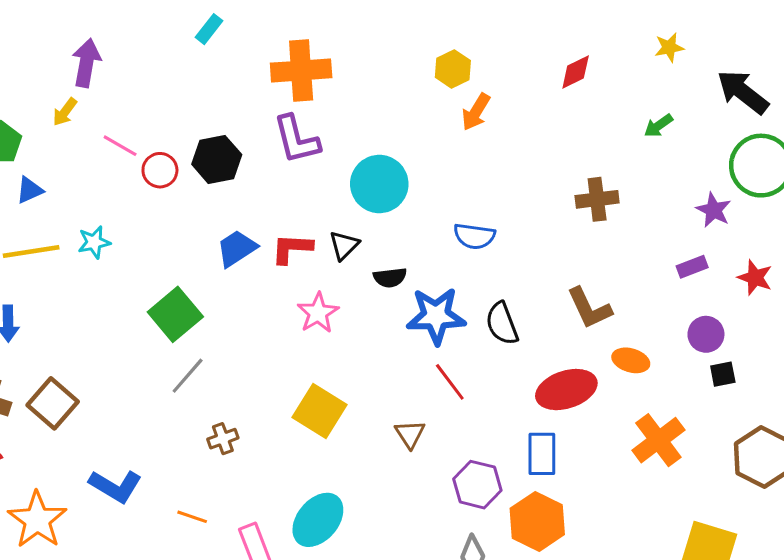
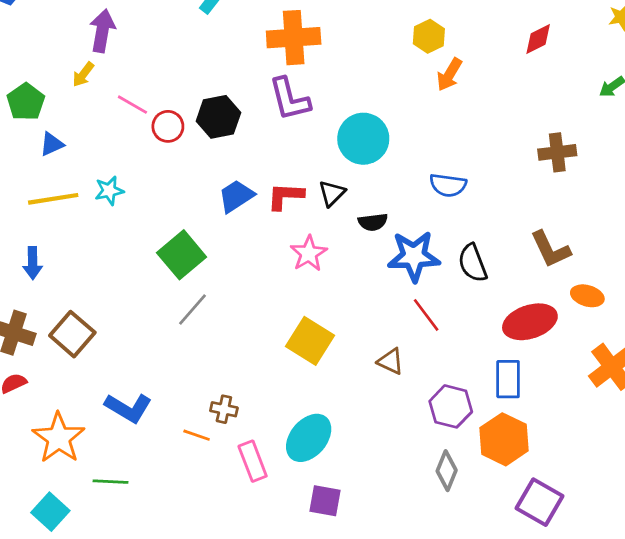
brown triangle: (410, 434) -> (391, 361), turned -32
brown cross: (223, 439) -> (224, 409), moved, turned 32

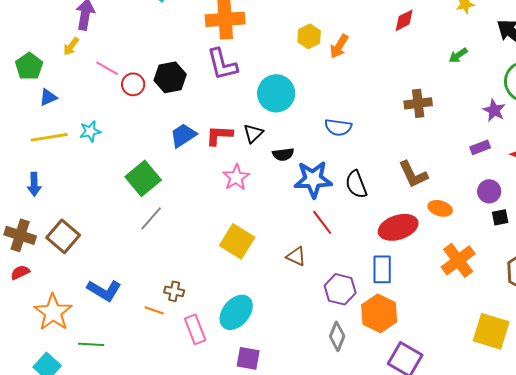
yellow hexagon: (429, 36) -> (309, 36), moved

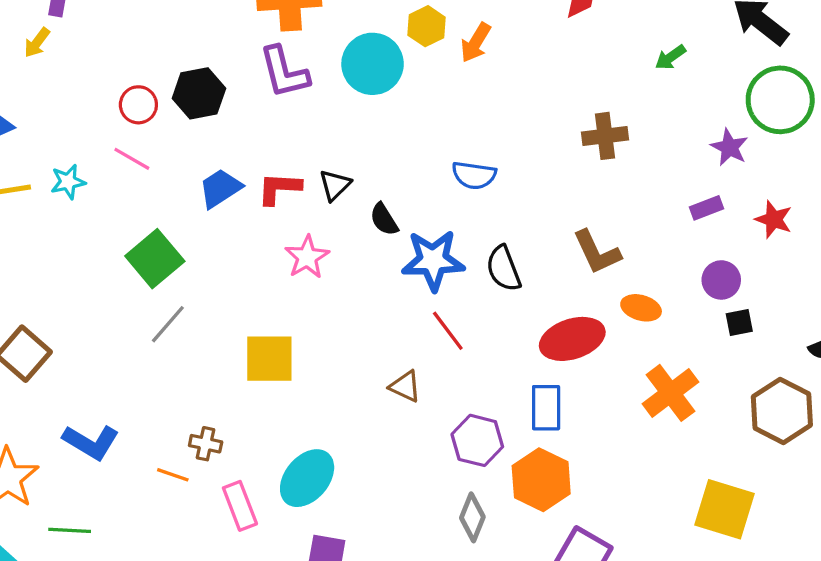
pink line: (107, 68) -> (132, 159), moved
cyan circle: (276, 93) -> (373, 64), moved
black semicircle: (283, 154) -> (384, 219), turned 65
yellow square: (237, 241) -> (269, 359), moved, turned -32

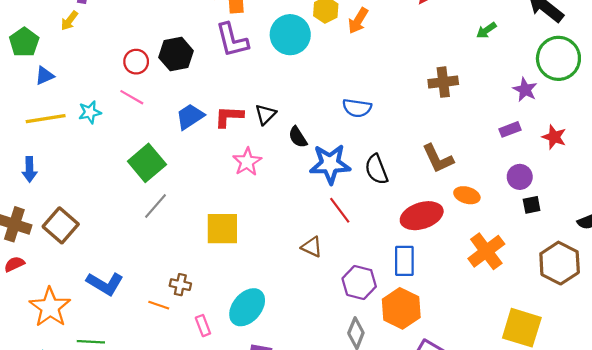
pink rectangle: (240, 506) -> (203, 326), size x0.7

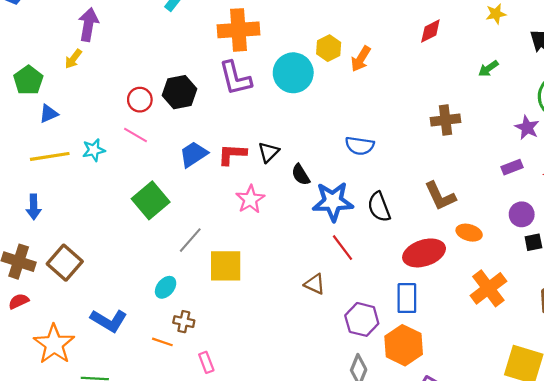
gray line: (156, 206) -> (190, 240), moved
cyan ellipse: (247, 307) -> (166, 287), moved, size x0.6

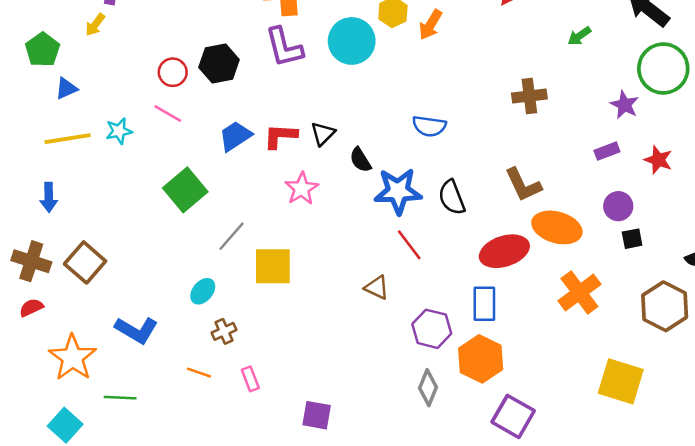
orange ellipse: (469, 233) -> (557, 227), size x1.6
brown cross: (184, 322) -> (224, 331), turned -36
orange line: (162, 342) -> (199, 373), moved

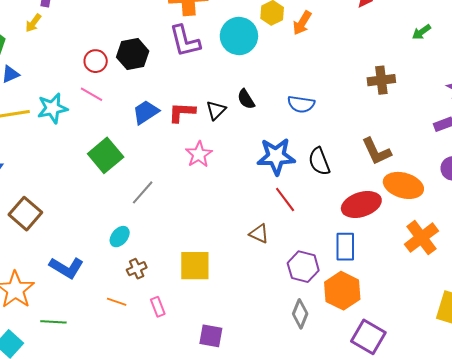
cyan star: (119, 131) -> (52, 108), size x1.4
black semicircle: (360, 160) -> (246, 99), moved
yellow square: (273, 266) -> (195, 266), moved

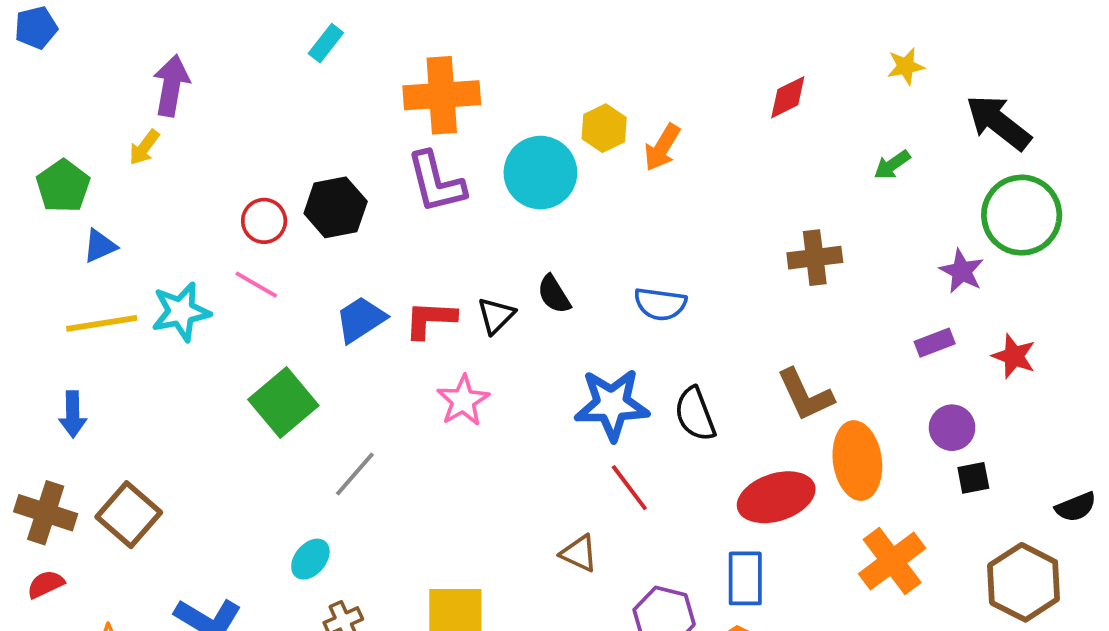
orange ellipse: (403, 185) -> (857, 461), turned 66

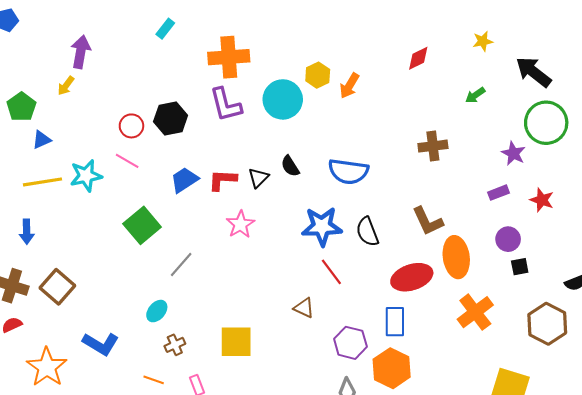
blue semicircle: (660, 304) -> (348, 171), size x1.4

